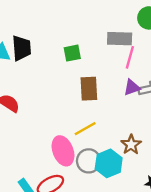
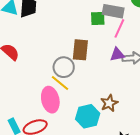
green square: (72, 53) -> (98, 19), moved
yellow line: (85, 129) -> (60, 83), moved, turned 60
gray circle: (89, 161) -> (64, 67), moved

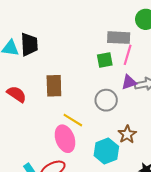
green square: (98, 19) -> (105, 60), moved
brown rectangle: (80, 50) -> (54, 86), moved
gray circle: (64, 67) -> (106, 100), moved

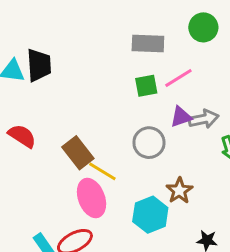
gray rectangle: (119, 38) -> (148, 44), moved
pink line: (128, 55) -> (178, 78), turned 42
brown rectangle: (54, 86) -> (78, 153), moved, turned -35

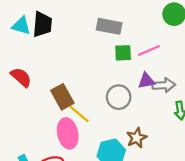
gray rectangle: (148, 44) -> (109, 26), moved

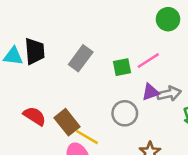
gray rectangle: (109, 26) -> (81, 58), moved, turned -55
red semicircle: (21, 77) -> (35, 116), moved

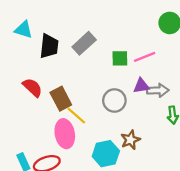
black trapezoid: (35, 51) -> (49, 46), moved

